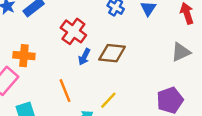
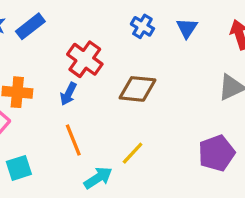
blue arrow: (84, 57) -> (68, 94), moved

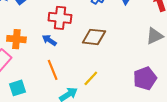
red cross: (85, 59) -> (60, 18), turned -30
blue arrow: (68, 94) -> (49, 40), turned 96

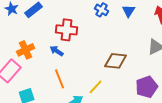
brown diamond: (94, 37) -> (116, 61), moved
orange cross: (16, 39) -> (26, 50), turned -30

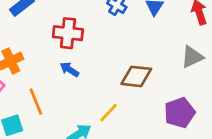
blue arrow: (57, 51) -> (69, 69), moved
orange line: (60, 79) -> (36, 101), moved

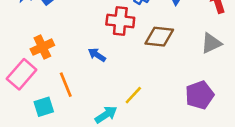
red cross: (68, 33) -> (120, 21), moved
brown diamond: (136, 76) -> (159, 37), moved

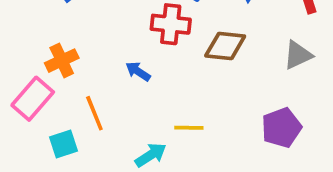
yellow line: (133, 95) -> (189, 128), turned 48

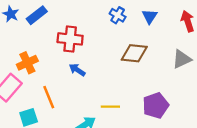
red cross: (171, 24) -> (70, 39), moved
purple pentagon: (281, 128) -> (156, 105), moved

